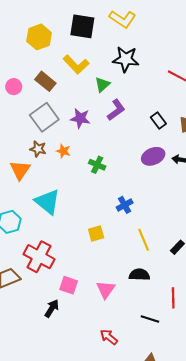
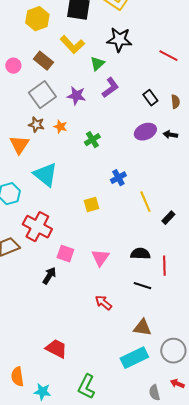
green cross: (97, 165) -> (92, 140), turned 35
yellow line: (144, 240) -> (145, 202), moved
black semicircle: (139, 275) -> (140, 254), moved

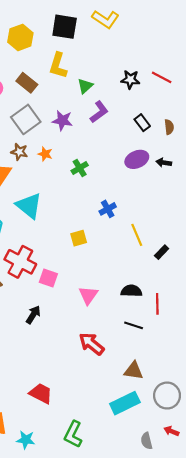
black star: (119, 40) -> (130, 80), moved, size x0.7
yellow L-shape: (72, 45) -> (58, 66), turned 60
pink square: (65, 254) -> (48, 278), moved
red arrow: (103, 303) -> (92, 344), size x1.4

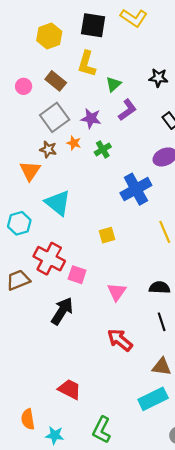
orange star: (45, 154) -> (74, 143), moved
green cross: (80, 168) -> (103, 149), moved
blue cross: (108, 209) -> (136, 189), moved, size x1.8
black arrow: (33, 315) -> (62, 311), size x1.5
black line: (134, 325) -> (162, 322), turned 54

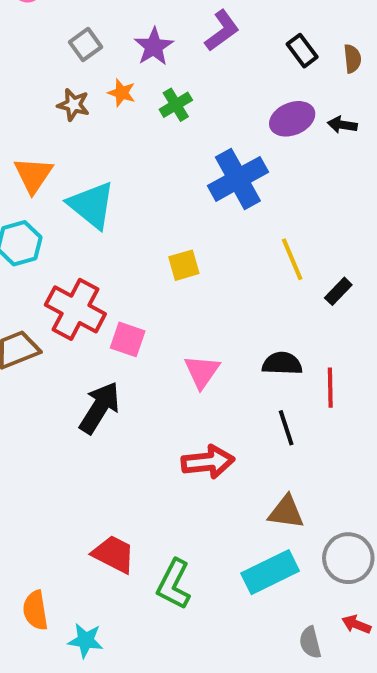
gray square: (55, 117) -> (86, 45), size x0.6
purple star: (91, 118) -> (154, 47), turned 30
orange triangle: (30, 171) -> (33, 175), moved
red arrow: (120, 340) -> (208, 462), turned 135
green L-shape: (102, 430) -> (174, 584), moved

